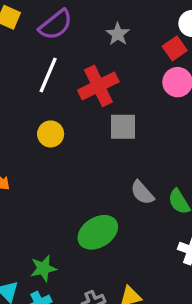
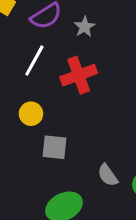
gray star: (118, 34) -> (85, 27), moved
gray square: (123, 127) -> (54, 147), moved

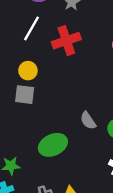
gray square: (54, 147) -> (25, 95), moved

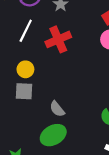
gray semicircle: (88, 121) -> (57, 109), moved

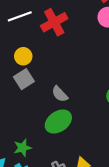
white line: (26, 31) -> (20, 16), turned 50
gray square: (24, 91) -> (24, 79), turned -30

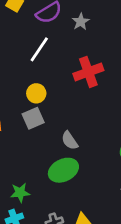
white line: (20, 16) -> (39, 49), turned -45
red cross: (54, 22) -> (88, 72), moved

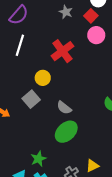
gray star: (81, 22) -> (66, 12), moved
yellow circle: (36, 93) -> (43, 78), moved

